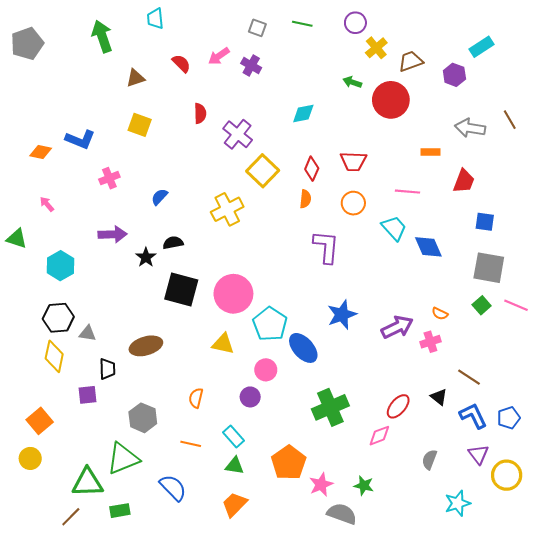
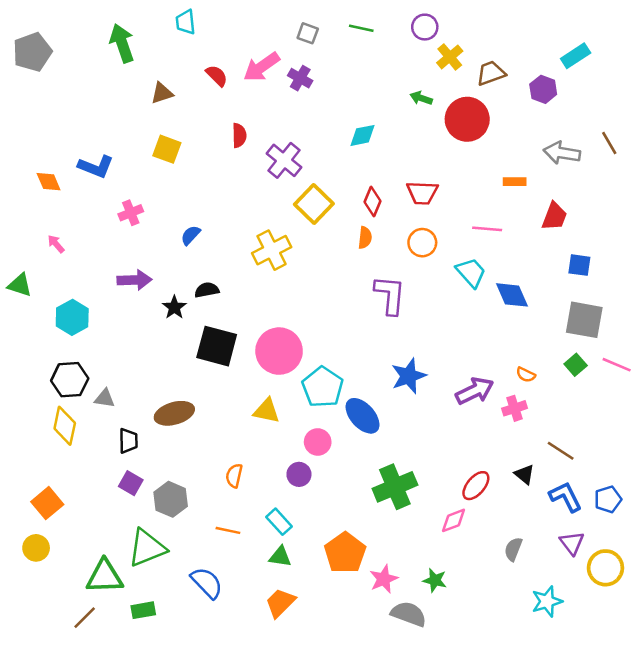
pink arrow: (219, 56) -> (262, 67), size x1.4
orange diamond: (41, 152) -> (49, 182), turned 55
purple square: (88, 395) -> (131, 483), moved, turned 36

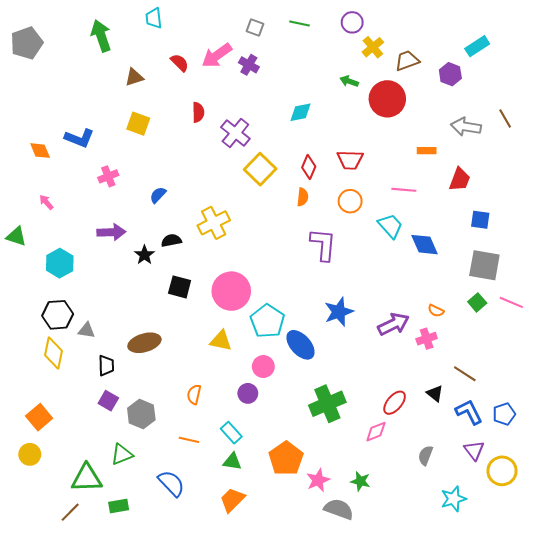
yellow cross: (272, 250) -> (214, 223), moved
black square: (217, 346) -> (180, 287), size x0.7
green triangle: (147, 548) -> (122, 454), size x0.7

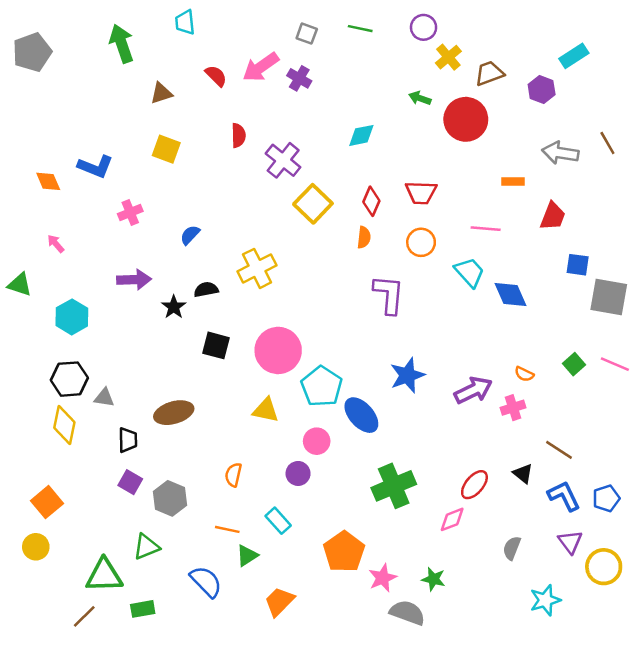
gray square: (484, 265) -> (609, 297), moved
green triangle: (232, 462) -> (247, 555), moved, turned -42

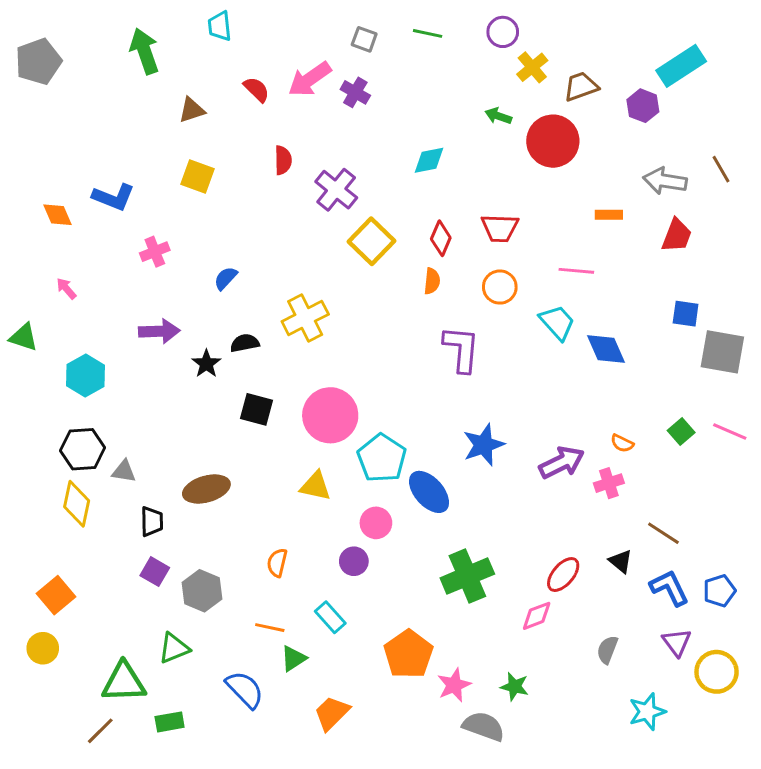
cyan rectangle: (574, 56) -> (681, 66), size x1.4
red trapezoid: (553, 216) -> (677, 235), moved

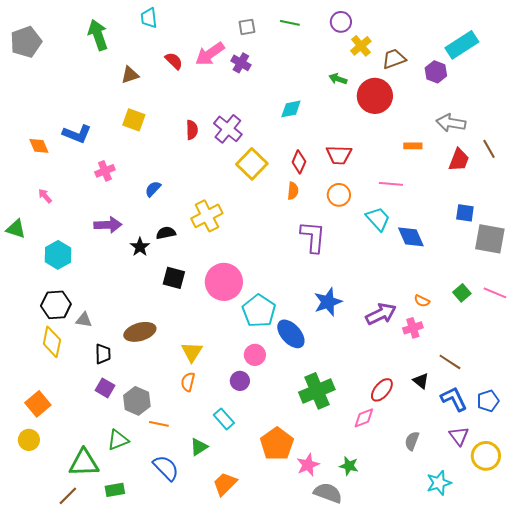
gray square: (364, 39) -> (247, 27), turned -30
red semicircle: (283, 160) -> (192, 130), moved
brown line: (721, 169) -> (489, 149), moved
yellow triangle: (315, 486) -> (192, 352), moved, turned 50
orange line: (270, 628) -> (159, 424), moved

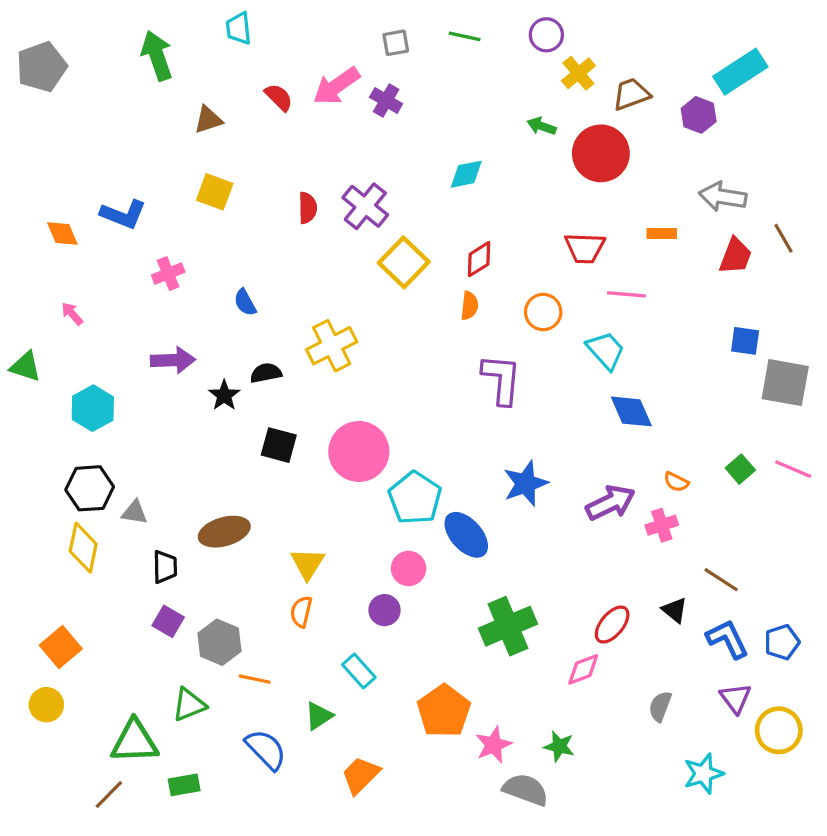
red trapezoid: (339, 155) -> (585, 248), moved
red diamond: (299, 162) -> (479, 259), turned 35
blue semicircle: (153, 189) -> (245, 302), turned -72
blue diamond: (411, 237) -> (631, 411), moved

